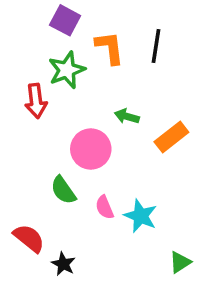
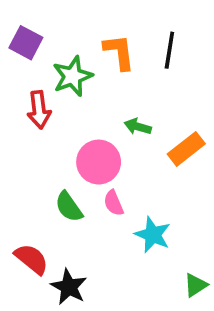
purple square: (65, 20) -> (26, 43), moved
pink semicircle: (105, 207) -> (114, 203), moved
black star: (63, 264) -> (69, 287), size x1.4

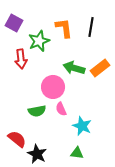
green arrow: (138, 127) -> (74, 68), size x1.5
orange rectangle: (186, 149) -> (100, 68), moved
green semicircle: (69, 207) -> (37, 111), turned -66
green triangle: (196, 285) -> (77, 153), moved, turned 40

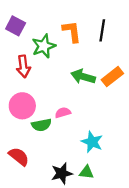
pink circle: (53, 87) -> (22, 106), moved
pink semicircle: (61, 109) -> (63, 113), moved, turned 96
black star: (37, 154) -> (62, 173), moved, turned 30

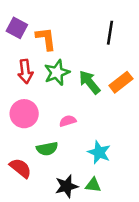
orange L-shape: (72, 31) -> (46, 39), moved
green star: (44, 46) -> (57, 73), moved
green arrow: (83, 77) -> (89, 82), turned 35
green semicircle: (41, 125) -> (47, 149), moved

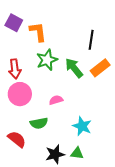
black line: (110, 33) -> (91, 40), moved
red arrow: (25, 71) -> (15, 69), moved

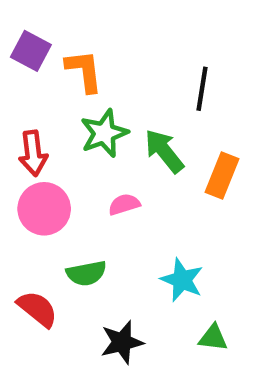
orange rectangle: (100, 68) -> (222, 175), moved, turned -30
pink semicircle: (56, 100) -> (124, 204), moved
green triangle: (77, 153) -> (213, 338), moved

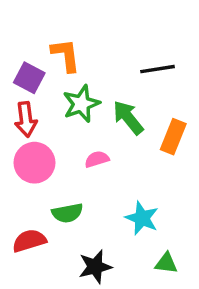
purple square: (31, 51) -> (29, 78), moved
black line: (202, 89) -> (158, 69), turned 72
red semicircle: (37, 309) -> (29, 241), turned -56

